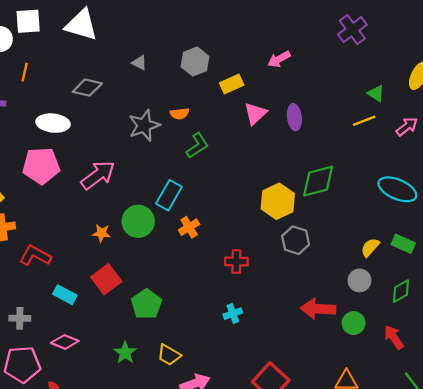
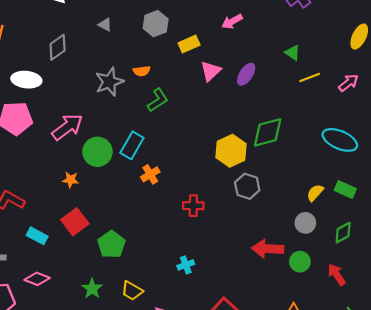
gray diamond: (87, 88) -> (58, 47), turned -48
green triangle: (376, 93) -> (292, 53), moved
purple ellipse: (294, 117) -> (246, 74), turned 40
green circle: (138, 221) -> (97, 152), moved
cyan cross: (233, 314) -> (186, 265), moved

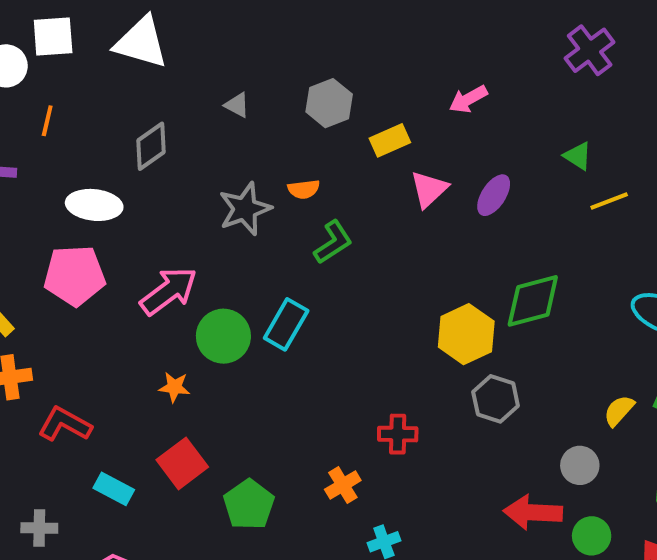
orange cross: (150, 174) -> (343, 485), moved
gray circle: (305, 223) -> (580, 465), moved

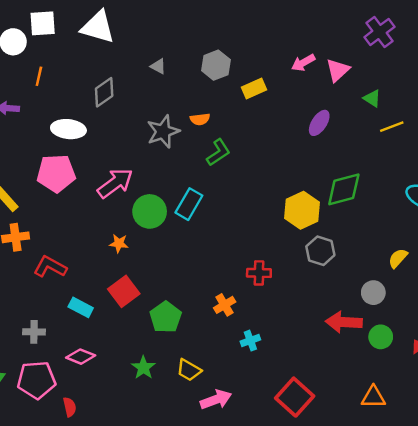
pink triangle: (429, 189) -> (338, 70), moved

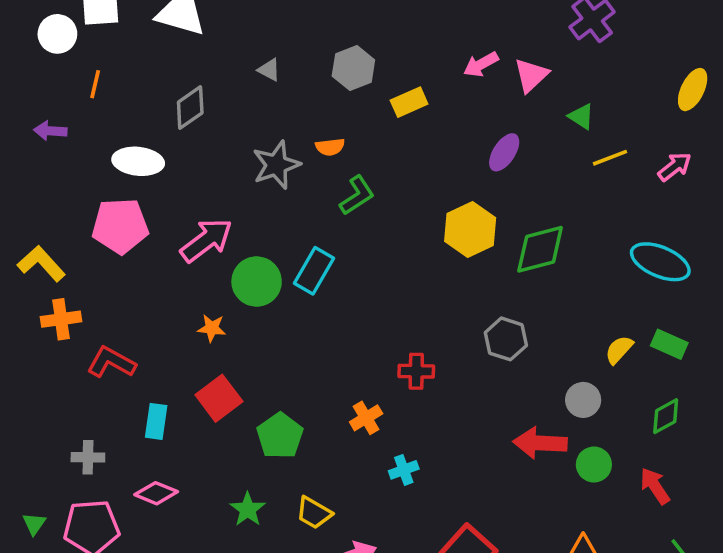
yellow hexagon: (302, 210) -> (470, 229), moved
cyan rectangle: (81, 307) -> (156, 421), turned 70

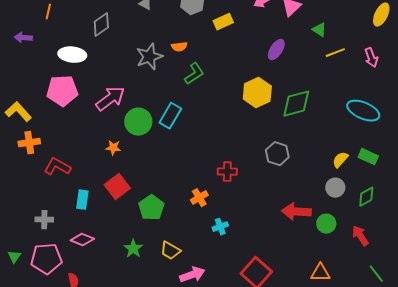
pink arrow: (675, 167) -> (371, 58), turned 108
gray circle: (583, 400) -> (335, 188), moved

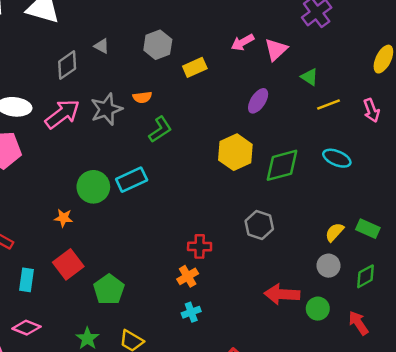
gray diamond: (101, 25) -> (67, 65), moved
pink arrow: (110, 99) -> (62, 114), moved
cyan ellipse: (363, 111) -> (337, 158), moved, size x0.7
cyan rectangle: (170, 116) -> (132, 180), turned 35
orange cross: (199, 198) -> (188, 276), moved

